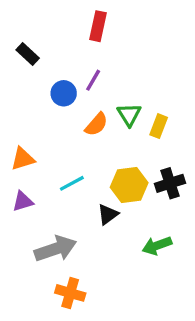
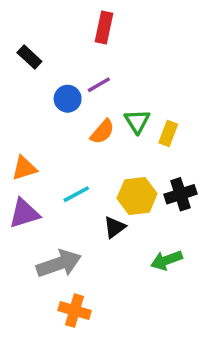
purple line: (93, 80) -> (99, 85), turned 30
purple triangle: (23, 201) -> (24, 213), size x1.4

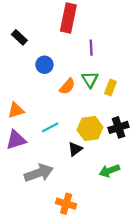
red rectangle: (104, 28) -> (68, 18), size x1.4
purple line: (99, 85) -> (91, 48), moved, turned -63
orange cross: (75, 311) -> (66, 204), moved

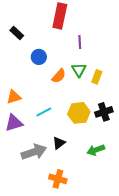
black triangle: (75, 149) -> (59, 143), moved

